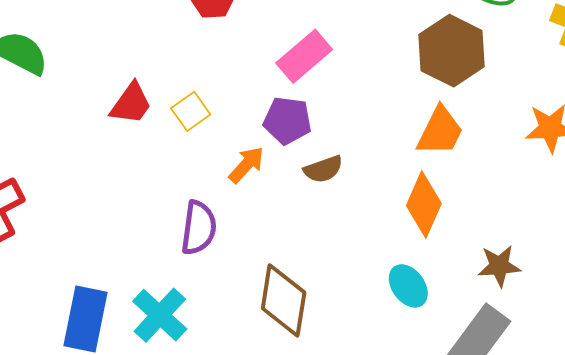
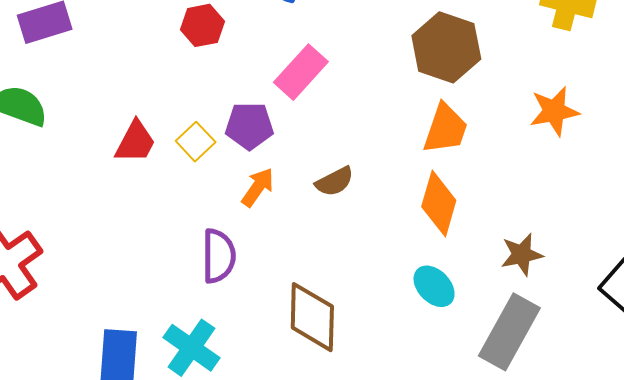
purple pentagon: (287, 121) -> (249, 126), moved

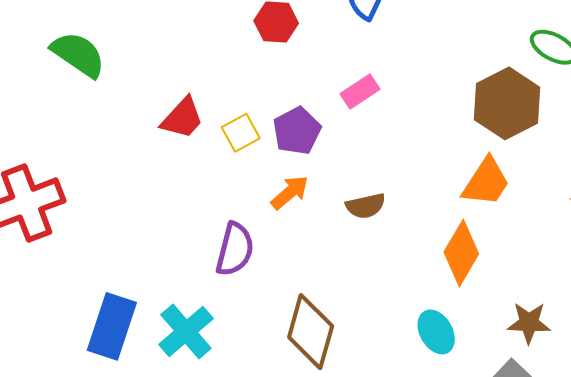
pink rectangle: (301, 72) -> (360, 91), size x0.7
purple pentagon: (249, 126) -> (297, 131), turned 30

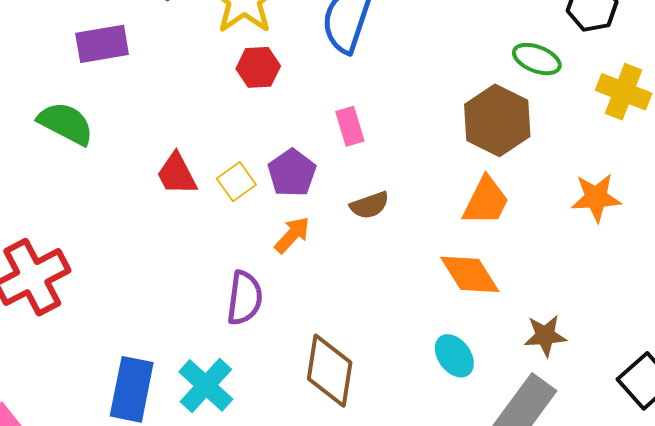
pink rectangle: (360, 91) -> (350, 126), turned -66
red trapezoid: (182, 118) -> (177, 174), turned 117
brown semicircle: (366, 206) -> (370, 205), moved
orange diamond: (461, 253) -> (470, 274), turned -56

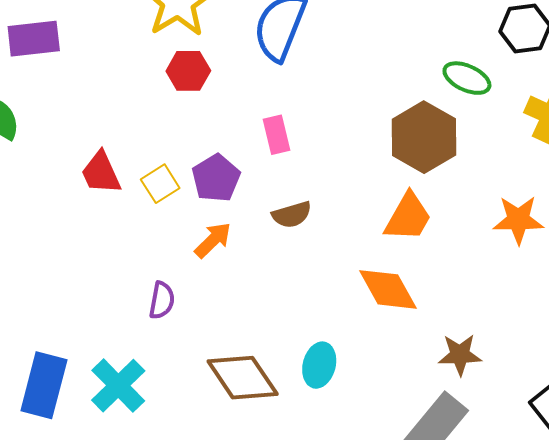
purple semicircle: (245, 298) -> (162, 300), size x0.7
cyan ellipse: (454, 356) -> (319, 365), moved, turned 48
brown diamond: (330, 371) -> (243, 378), turned -46

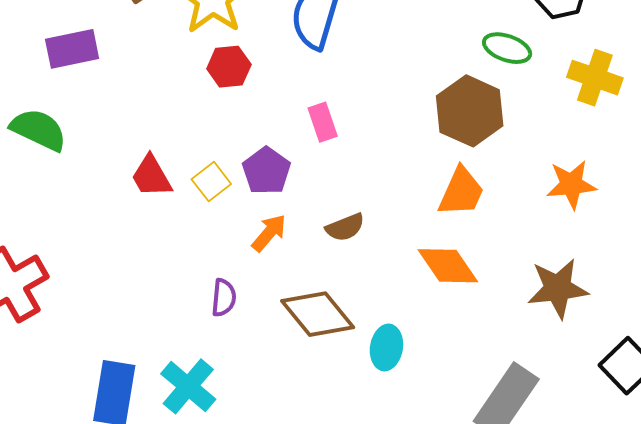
brown semicircle: (292, 215) -> (345, 227), moved
brown star: (460, 355) -> (558, 288), moved, size x1.4
brown diamond: (243, 378) -> (318, 314), moved

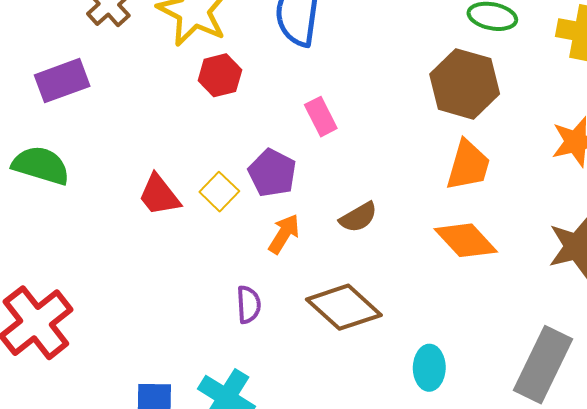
cyan ellipse: (386, 347) -> (429, 368), moved

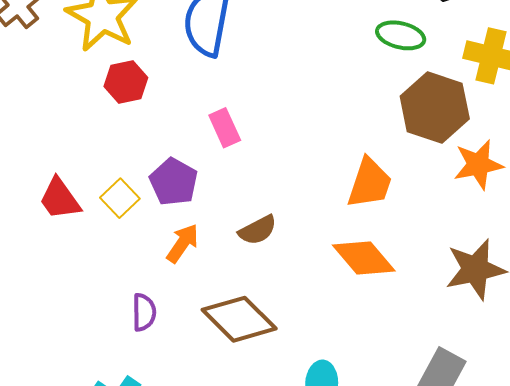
brown hexagon: (465, 84) -> (435, 107), moved

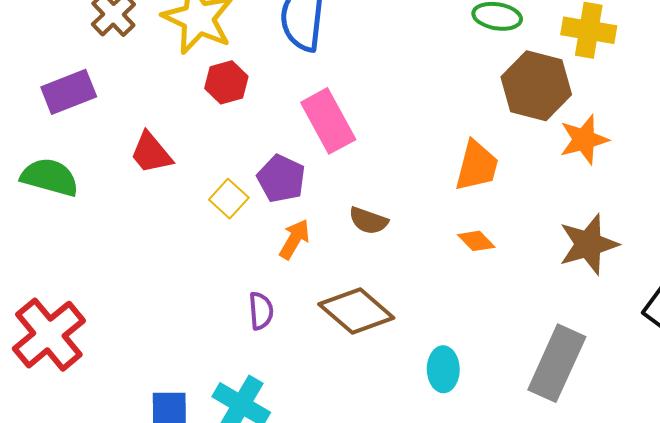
pink rectangle: (225, 128) -> (328, 121), size x1.6
red trapezoid: (60, 199) -> (151, 153), moved
brown semicircle: (258, 230) -> (368, 221), turned 51
orange diamond: (364, 258) -> (476, 241), size x0.6

